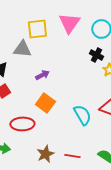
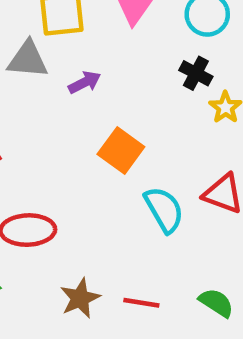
purple arrow: (42, 75) -> (85, 82), moved
orange square: (45, 103) -> (121, 151), moved

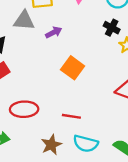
cyan semicircle: (164, 210) -> (86, 144), moved, turned 135
red line: (141, 303) -> (71, 116), moved

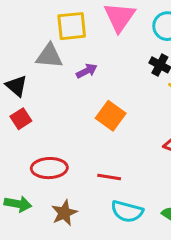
brown star: (51, 145) -> (64, 213), moved

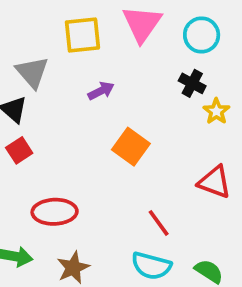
gray triangle: (49, 56) -> (32, 72), moved, turned 44
red line: (109, 177) -> (159, 223), moved, turned 45

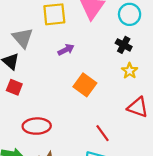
yellow star: (216, 111) -> (130, 71), moved
red square: (19, 150) -> (14, 87), turned -35

